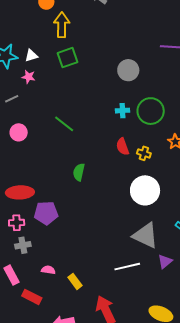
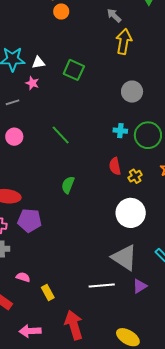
yellow arrow: (62, 25) -> (124, 42), moved
green square: (67, 58) -> (74, 70), turned 35
yellow cross: (144, 153) -> (135, 176), turned 32

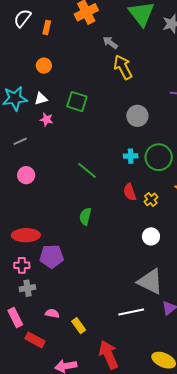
orange circle: (61, 12) -> (44, 66), moved
yellow arrow: (124, 42) -> (123, 67), turned -30
pink star: (32, 83) -> (46, 120), moved
green line: (61, 135) -> (87, 170), moved
white circle: (131, 213) -> (151, 236), size x0.6

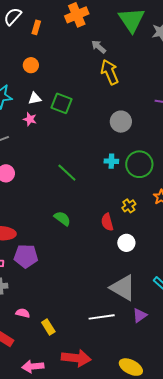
white triangle: (41, 99) -> (35, 98), moved
red semicircle: (130, 192) -> (107, 222), moved
green semicircle: (85, 216) -> (62, 218), turned 108
red arrow: (108, 355) -> (76, 358), turned 116

